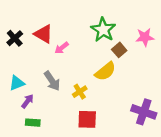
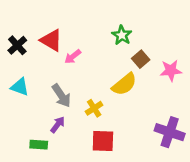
green star: (103, 30) -> (122, 35), size x0.7
pink star: (145, 37) -> (171, 70), moved
cyan triangle: (17, 83) -> (20, 87), moved, turned 42
purple arrow: (27, 101) -> (58, 125), moved

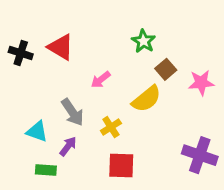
black cross: (17, 45) -> (21, 53), turned -30
pink arrow: (73, 57) -> (101, 80), moved
cyan triangle: (20, 87) -> (37, 131), moved

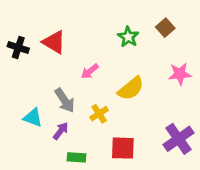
brown square: (166, 69) -> (165, 28), moved
purple cross: (200, 155) -> (178, 139), turned 36
red square: (121, 165) -> (123, 148), moved
green rectangle: (46, 170) -> (77, 157), moved

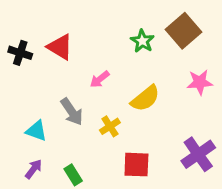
brown square: (165, 28) -> (184, 31), size x1.6
purple arrow: (61, 131) -> (33, 169), moved
green rectangle: (77, 157) -> (73, 175), moved, turned 54

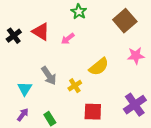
green star: (142, 41) -> (79, 12), moved
black cross: (20, 53) -> (14, 36), turned 35
pink arrow: (100, 79) -> (68, 39), moved
cyan triangle: (36, 131) -> (25, 89), turned 42

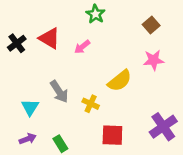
brown square: (125, 21) -> (151, 25), size x0.6
pink star: (136, 56) -> (154, 60), moved
yellow cross: (75, 86) -> (91, 104), turned -32
purple arrow: (23, 115) -> (28, 139), turned 32

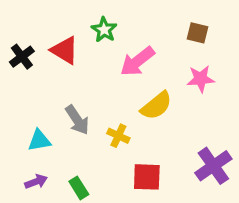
green star: (95, 14) -> (104, 30), moved
brown square: (151, 25) -> (198, 33), turned -35
pink arrow: (82, 47) -> (137, 61), moved, size x1.6
cyan triangle: (30, 107) -> (39, 140), turned 48

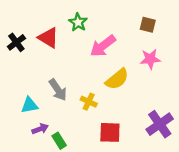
purple arrow: (36, 182) -> (40, 129), moved

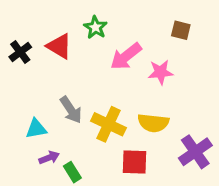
pink star: (150, 59) -> (161, 72), moved
yellow semicircle: (117, 79) -> (153, 123), moved, turned 45
yellow cross: (89, 102) -> (108, 124), size x1.6

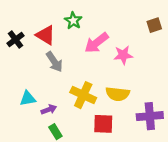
brown square: (181, 30) -> (154, 25), moved, turned -32
gray arrow: (71, 110) -> (54, 62), moved
purple cross: (195, 152) -> (150, 116), turned 30
purple arrow: (49, 158) -> (49, 109), moved

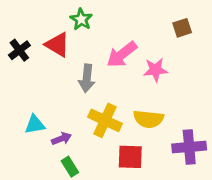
green star: (73, 21) -> (81, 19), moved
brown square: (154, 25) -> (182, 28), moved
gray arrow: (54, 62) -> (87, 78), moved, turned 40

